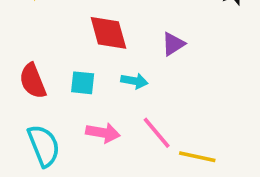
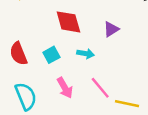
cyan square: (83, 83) -> (51, 55), turned -35
pink arrow: (103, 133) -> (65, 88), turned 50

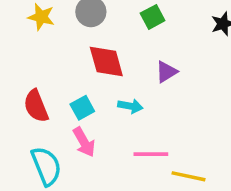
pink arrow: (65, 88) -> (84, 142), moved
pink line: (100, 88) -> (151, 154), turned -50

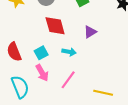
pink line: (151, 154) -> (68, 80), moved, turned -54

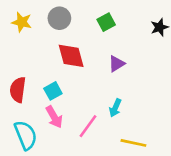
red semicircle: (14, 52) -> (18, 90), turned 30
cyan arrow: (69, 52) -> (115, 108), moved, turned 104

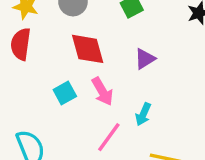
red semicircle: (18, 90) -> (21, 44), moved
pink arrow: (54, 117) -> (102, 91), moved

